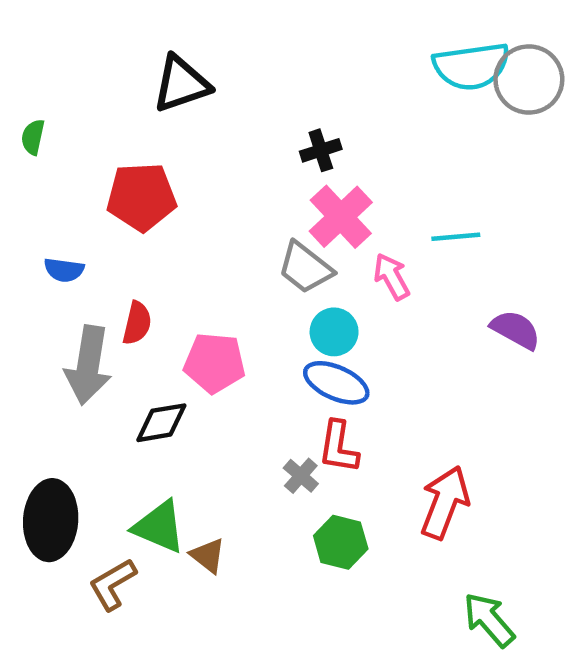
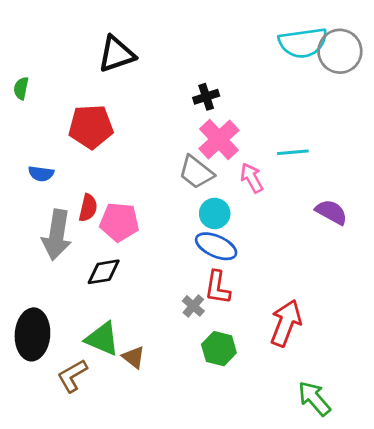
pink pentagon: (214, 363) -> (119, 222), moved

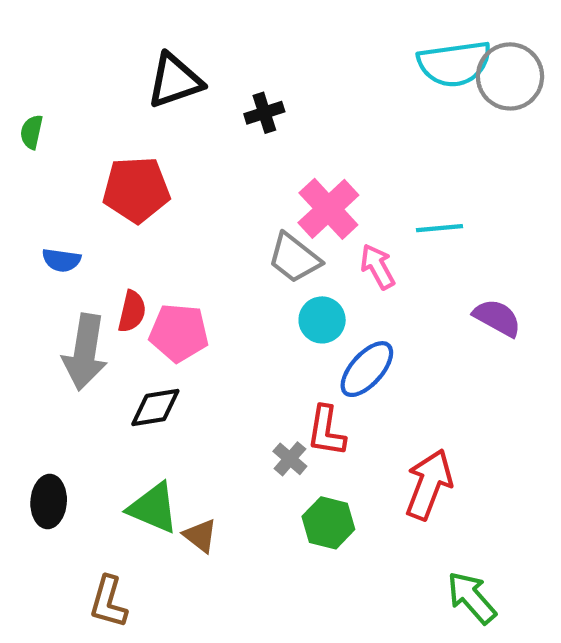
black cross: (206, 97) -> (264, 113), moved
blue ellipse: (216, 246) -> (367, 369), moved, turned -72
black ellipse: (32, 334) -> (49, 502), size x0.7
brown L-shape: (72, 376) -> (108, 602), moved, turned -44

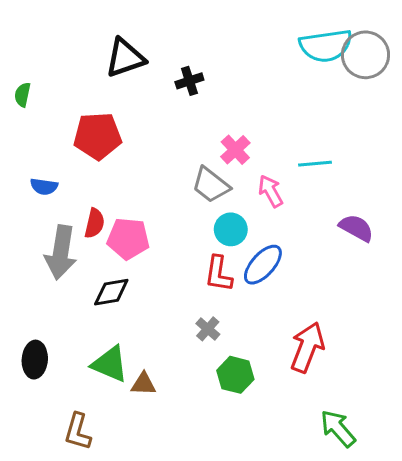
pink cross: (328, 209) -> (235, 150), size x0.7
red L-shape: (326, 431) -> (219, 274), moved
brown triangle: (200, 536) -> (143, 384), turned -36

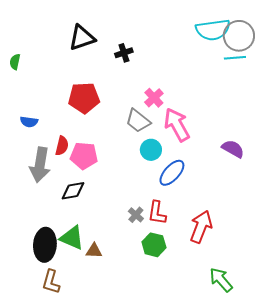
red pentagon: (98, 136) -> (84, 98), moved
cyan line: (315, 164) -> (235, 58), moved
pink arrow: (271, 191) -> (177, 125), size x1.6
red L-shape: (219, 274) -> (157, 213), moved
black ellipse: (35, 360) -> (45, 245), moved, size x1.4

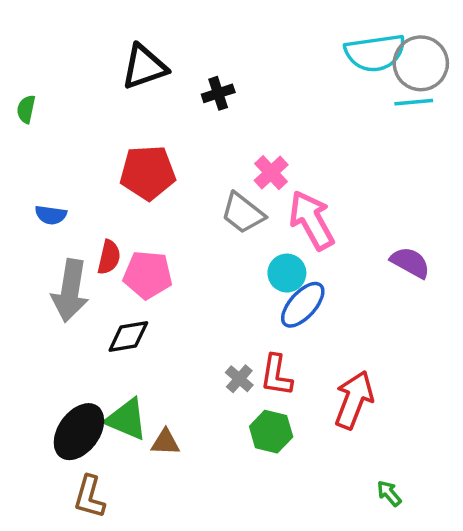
cyan circle: (151, 150) -> (287, 273), moved
black ellipse: (45, 245) -> (79, 432), turned 32
green arrow: (221, 280) -> (389, 493), size x0.6

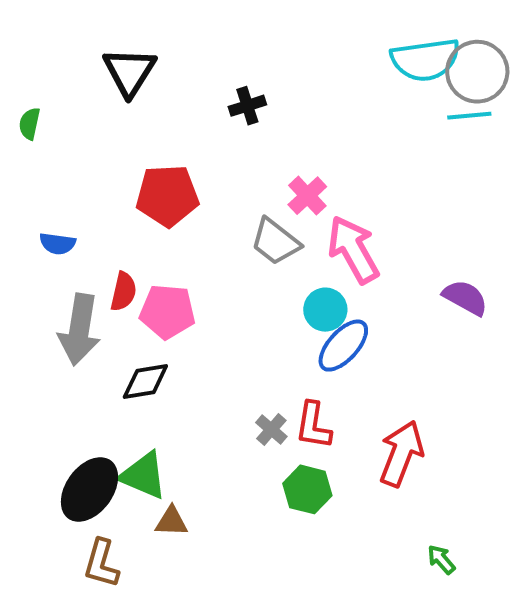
black triangle: (144, 67) -> (129, 72), moved, turned -39
brown triangle: (165, 442) -> (171, 521), moved

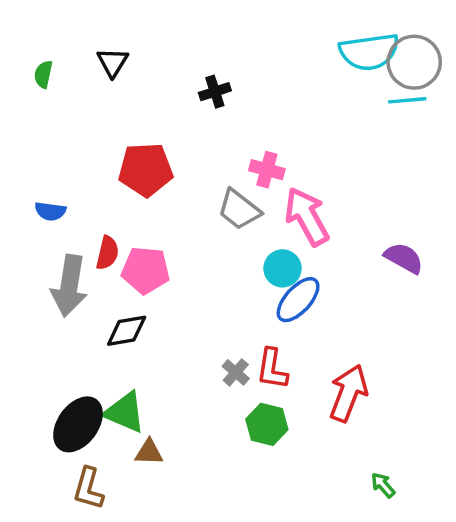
black triangle: (129, 72) -> (113, 62), size x0.7
green semicircle: (29, 124) -> (43, 74), moved
pink cross: (307, 196) -> (267, 170), turned -32

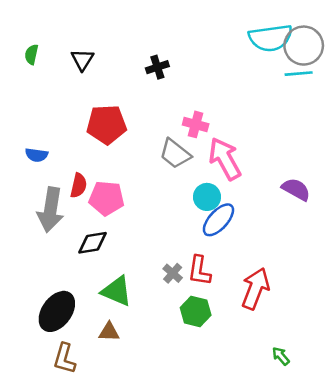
black triangle: (113, 62) -> (82, 60), moved
green triangle: (125, 412) -> (117, 291), moved

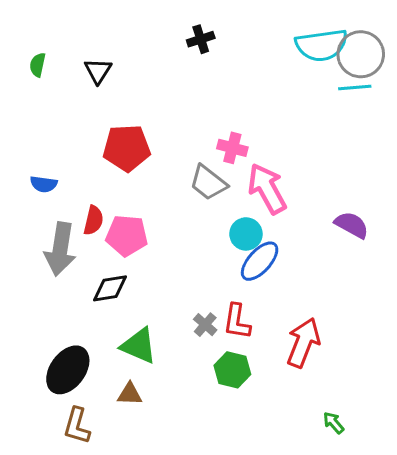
black cross: (157, 67) -> (201, 39), moved

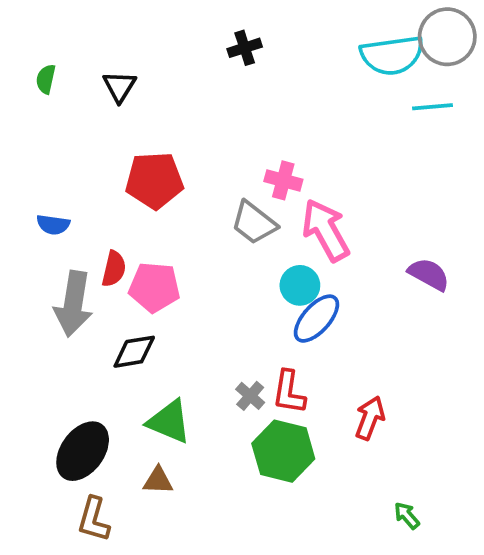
gray circle: (361, 54) -> (447, 37), moved
red arrow: (303, 343) -> (370, 418), size x0.7
green hexagon: (232, 370) -> (283, 451), size x1.4

